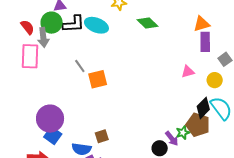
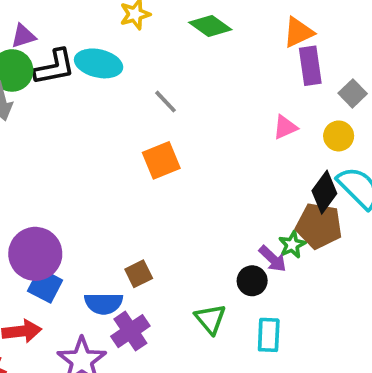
green diamond: (148, 23) -> (210, 26), moved
gray line: (80, 66) -> (165, 102), moved
orange square: (98, 79) -> (161, 160), moved

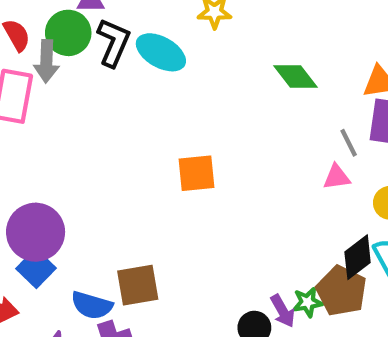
green diamond: (210, 26) -> (295, 77), moved
black L-shape: (54, 67) -> (114, 42), turned -72
gray line: (165, 102) -> (349, 143), moved
brown square: (139, 274) -> (138, 285), size x1.5

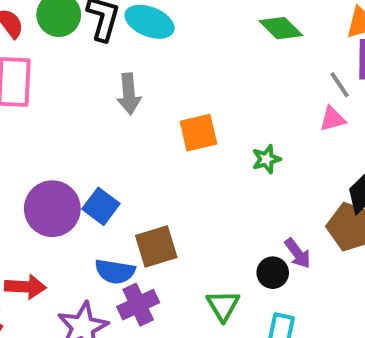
gray arrow: (46, 61) -> (129, 94), moved
blue square: (36, 268) -> (101, 206), moved
green star: (308, 302) -> (266, 159), moved

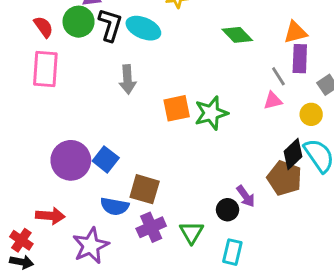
green star: (266, 159) -> (211, 113), moved, size x1.6
brown square: (156, 247) -> (145, 189), turned 32
purple cross: (138, 305) -> (151, 227), moved

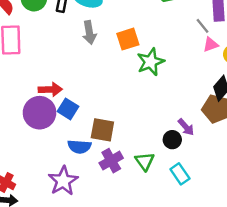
gray arrow: (128, 79) -> (89, 33), moved
pink triangle: (273, 101) -> (211, 45), moved
orange square: (177, 108) -> (128, 39), moved
red arrow: (50, 216) -> (50, 89), moved
cyan rectangle: (232, 252) -> (180, 174), turned -42

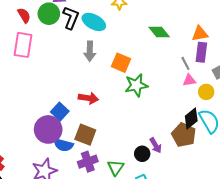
orange square: (128, 39) -> (121, 63), turned 30
red arrow: (50, 89) -> (88, 98), moved
purple circle: (39, 113) -> (48, 129), moved

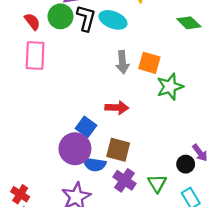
gray arrow: (90, 51) -> (123, 62), moved
purple cross: (88, 162) -> (125, 180), turned -30

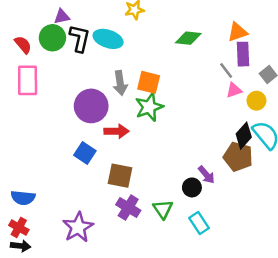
green diamond: (189, 23) -> (188, 38), turned -35
green star: (170, 87) -> (149, 107), moved
purple circle: (75, 149) -> (91, 106), moved
blue semicircle: (94, 164) -> (23, 198), moved

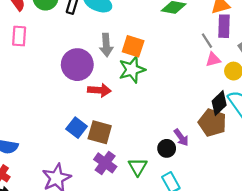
pink rectangle: (28, 80) -> (19, 36), size x0.7
blue square: (85, 153) -> (77, 128), moved

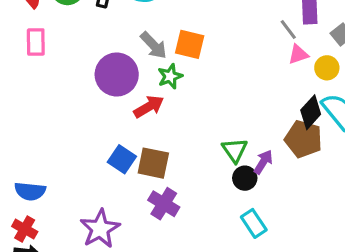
gray arrow: (106, 45) -> (154, 45), turned -35
green star: (132, 70) -> (170, 76), moved, size x0.7
red arrow: (99, 90) -> (149, 107), turned -30
purple arrow: (181, 137) -> (263, 162), turned -108
green triangle: (138, 167) -> (235, 150), moved

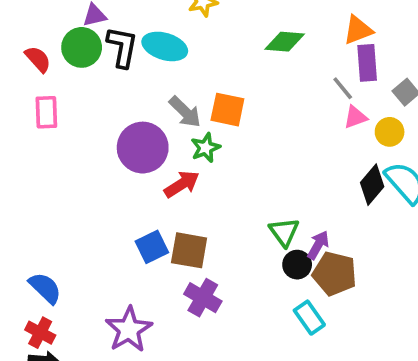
brown pentagon: (303, 139) -> (335, 274), moved
blue square: (122, 159) -> (152, 247), turned 32
blue semicircle: (30, 191) -> (45, 288), turned -140

